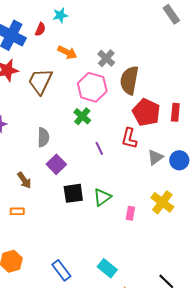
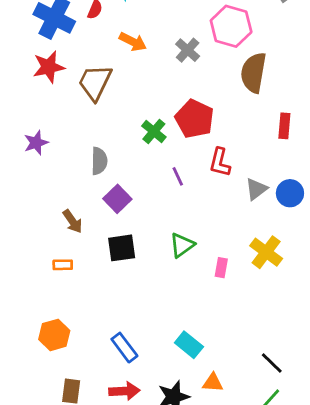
brown semicircle: (129, 80) -> (254, 73), moved
pink hexagon: (92, 87) -> (231, 26), moved
red pentagon: (146, 112) -> (195, 119), moved
black square: (73, 193) -> (122, 248), moved

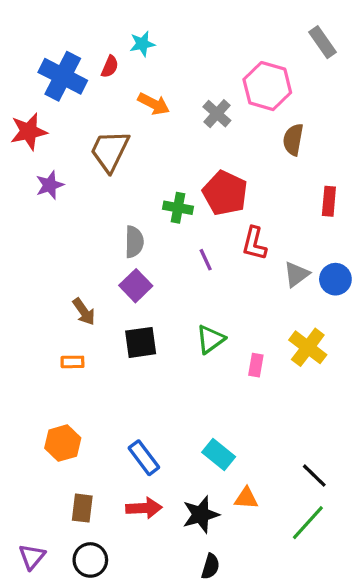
red star: (49, 67) -> (29, 131), moved
brown semicircle: (254, 73) -> (293, 140), size x0.7
green cross: (154, 131) -> (178, 208), turned -30
purple star: (36, 143) -> (50, 185), moved
gray semicircle: (99, 161) -> (134, 242), moved

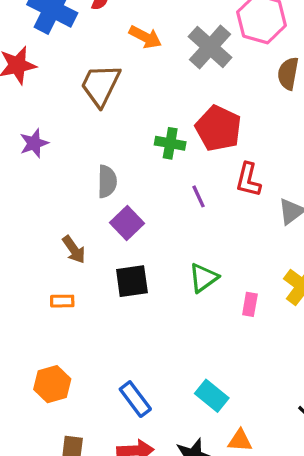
gray cross: (217, 114) -> (210, 47), size x1.5
purple star: (50, 185) -> (34, 143), moved
gray semicircle: (134, 242) -> (107, 181), moved

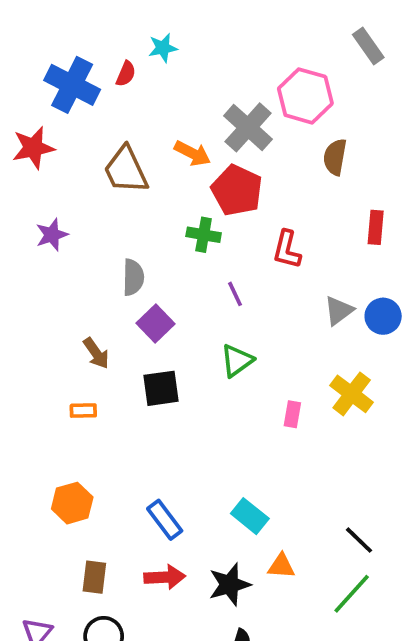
orange arrow: (145, 37) -> (192, 153), moved
brown trapezoid: (100, 85) -> (126, 170), turned -51
red pentagon: (218, 128) -> (237, 190), moved
red L-shape: (248, 180) -> (287, 250), moved
green triangle: (203, 278) -> (237, 361), moved

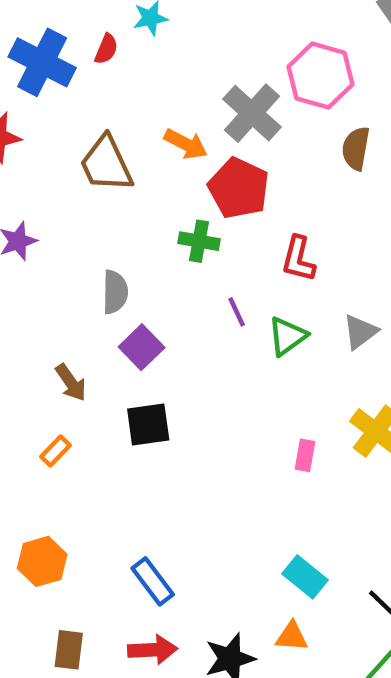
green triangle: (237, 361) -> (287, 336), moved
orange rectangle: (83, 411) -> (55, 451), turned -45
cyan rectangle: (250, 516) -> (305, 577), moved

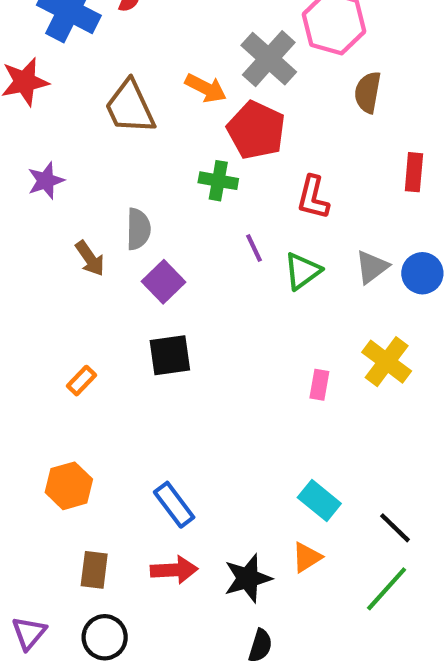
brown arrow: (71, 383) -> (90, 259), moved
orange triangle: (292, 637) -> (307, 557), turned -36

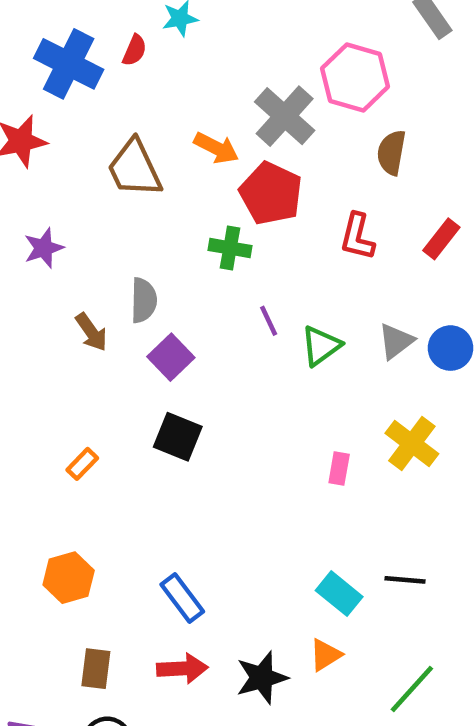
red rectangle: (414, 172) -> (441, 239), turned 33
red L-shape: (313, 197) -> (357, 237), moved
black square: (170, 355) -> (178, 437), turned 30
black line: (395, 528) -> (405, 580), moved, turned -39

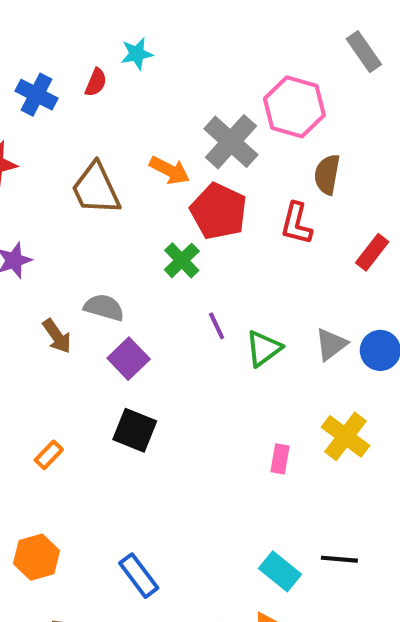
blue cross: (69, 64) -> (37, 95), size x0.7
red L-shape: (357, 237) -> (296, 224), moved
green cross: (230, 248) -> (182, 260), turned 36
gray semicircle: (144, 300) -> (104, 307), turned -75

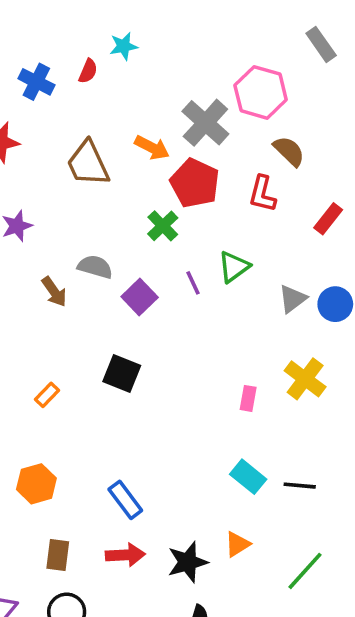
brown semicircle: (327, 174) -> (289, 151), turned 124
green triangle: (264, 348) -> (234, 267), moved
purple square: (129, 359) -> (140, 297), moved
cyan rectangle: (280, 571) -> (248, 477), moved

